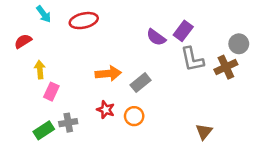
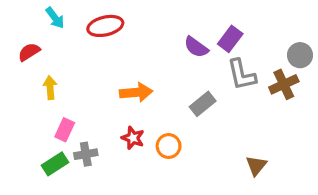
gray rectangle: (141, 83) -> (203, 104), moved
pink rectangle: (51, 92) -> (65, 130), moved

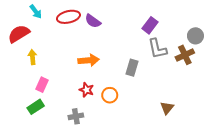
purple semicircle: (196, 47) -> (93, 21), moved
red semicircle: (29, 52) -> (19, 34), size x1.5
gray rectangle: (203, 104) -> (132, 68), turned -35
gray cross: (86, 154) -> (76, 116), moved

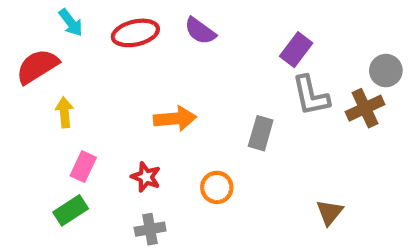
purple semicircle: (93, 21) -> (200, 31), moved
red star: (86, 90) -> (146, 177), moved

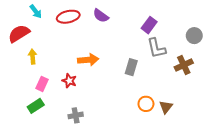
brown cross: (365, 108) -> (184, 65), moved
red star: (146, 177) -> (69, 81), moved
orange circle: (217, 187) -> (146, 104), moved

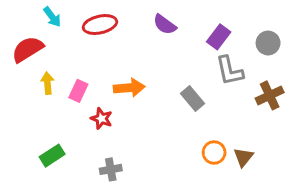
purple semicircle: (101, 16) -> (165, 25), moved
gray circle: (194, 36) -> (268, 43), moved
gray rectangle: (131, 67) -> (192, 99), turned -56
pink rectangle: (42, 84) -> (78, 91), moved

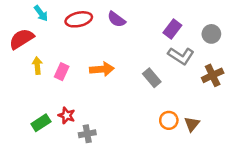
purple semicircle: (165, 25) -> (116, 19), moved
gray L-shape: (229, 71) -> (181, 56), turned -45
red star: (101, 119) -> (67, 115), moved

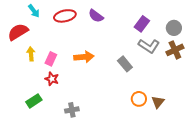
brown cross: (213, 75) -> (175, 50), moved
red star: (67, 115) -> (52, 79), moved

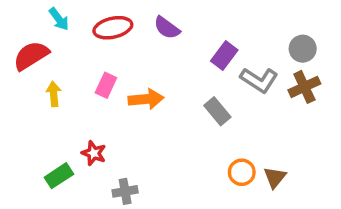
purple rectangle: (142, 24) -> (224, 56), moved
pink rectangle: (51, 59) -> (106, 85), moved
red star: (52, 79) -> (94, 153), moved

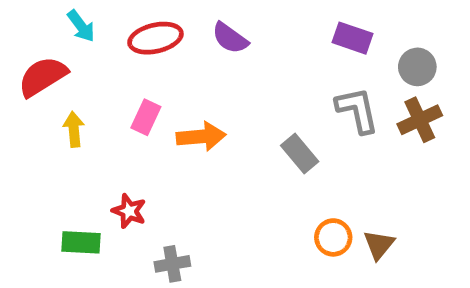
purple rectangle: (224, 56) -> (352, 38), moved, turned 72
gray L-shape: (259, 80) -> (357, 110), turned -135
green rectangle: (59, 176) -> (81, 242), turned 36

